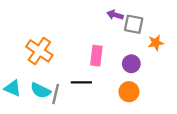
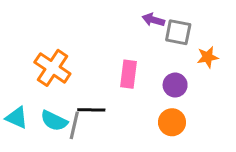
black line: (81, 82) -> (91, 110), moved

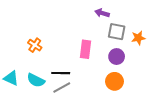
gray square: (178, 32) -> (117, 32), moved
orange cross: (52, 68) -> (35, 45), size x0.6
gray line: (74, 125) -> (62, 88), moved, turned 48

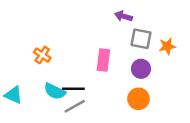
cyan semicircle: (36, 80) -> (55, 91), moved

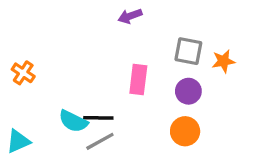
purple arrow: (123, 16) -> (130, 16), moved, turned -36
orange cross: (42, 55) -> (23, 73), moved
cyan triangle: (13, 95) -> (18, 141), moved, turned -48

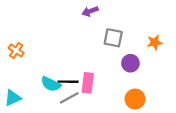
gray square: (188, 51) -> (113, 38), moved
pink rectangle: (138, 80) -> (88, 83), moved
orange circle: (185, 131) -> (135, 99), moved

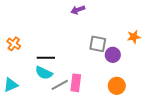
gray square: (113, 38) -> (98, 44), moved
black line: (68, 82) -> (46, 58), moved
pink rectangle: (88, 83) -> (76, 83), moved

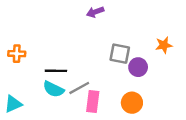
orange cross: (14, 44) -> (17, 54), turned -32
gray line: (60, 85) -> (79, 88), moved
orange circle: (117, 86) -> (132, 103), moved

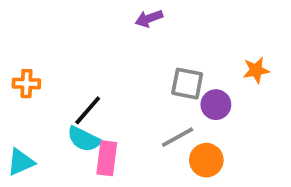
black line: (56, 71) -> (88, 110), turned -50
gray line: (79, 88) -> (178, 137), moved
pink rectangle: (93, 101) -> (107, 158), moved

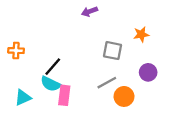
orange star: (256, 70) -> (141, 34), moved
purple circle: (216, 105) -> (148, 72), moved
cyan triangle: (21, 162) -> (23, 98), moved

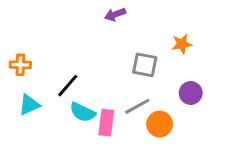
cyan semicircle: (50, 84) -> (83, 112), moved
pink rectangle: (64, 95) -> (106, 123), moved
cyan triangle: (23, 98) -> (29, 105), moved

